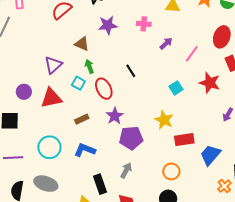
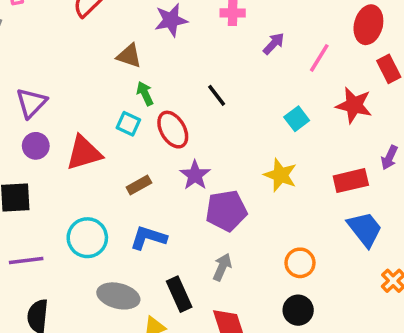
purple triangle: (53, 65) -> (31, 103), moved
red rectangle: (184, 140) -> (351, 181), moved
blue trapezoid: (210, 155) -> (365, 229), turned 105
gray ellipse: (46, 184) -> (118, 296), moved

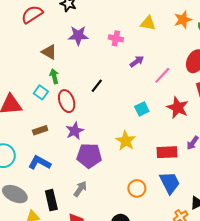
black line: (217, 95) -> (97, 86), turned 64
orange circle: (300, 263) -> (137, 188), moved

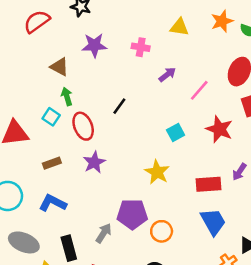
purple pentagon: (89, 156) -> (132, 214), moved
orange circle: (137, 188) -> (162, 231), moved

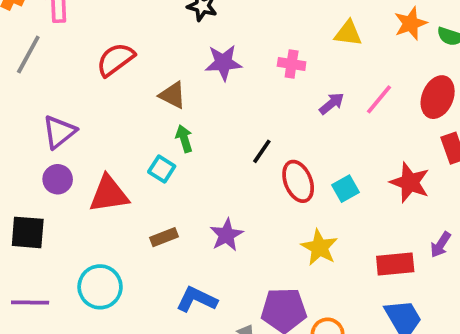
red semicircle: (37, 21) -> (115, 60), moved
pink line: (199, 90) -> (379, 99), moved
red ellipse: (83, 126) -> (298, 181), moved
blue L-shape: (53, 203) -> (197, 299), moved

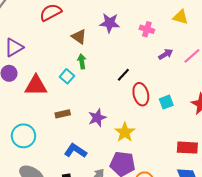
yellow star: (319, 247) -> (125, 132), moved

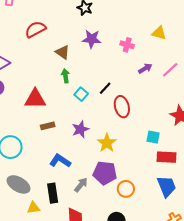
cyan square: (67, 76) -> (81, 94), moved
red triangle: (36, 86) -> (35, 99), moved
cyan square: (166, 102) -> (153, 137), moved, turned 32

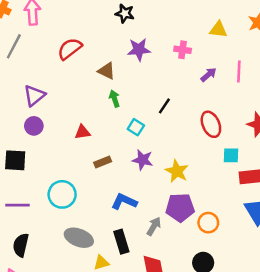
pink line: (170, 70) -> (239, 72), turned -36
cyan square: (81, 94) -> (136, 127), moved
red triangle: (35, 99) -> (83, 132), size x0.6
red ellipse: (122, 107) -> (211, 124), moved
purple star: (80, 129) -> (143, 160), turned -30

